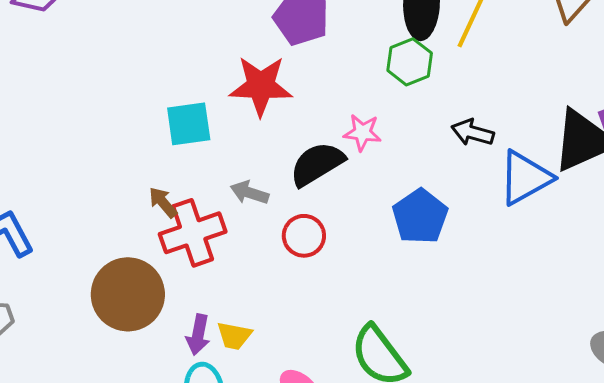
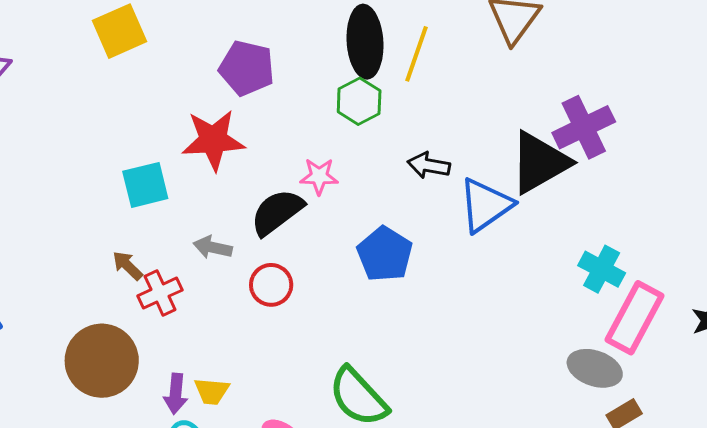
red cross: (193, 233) -> (160, 293), size x0.7

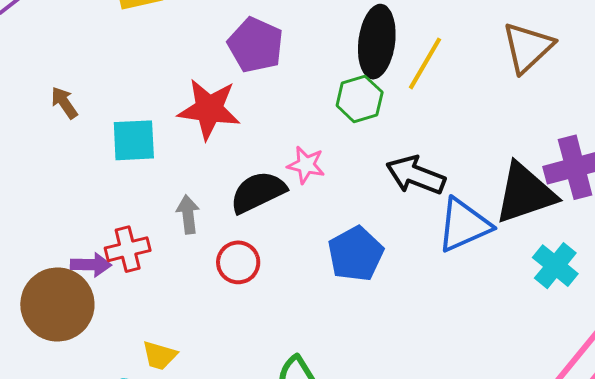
black arrow: (429, 165) -> (416, 175), size x1.4
gray arrow: (213, 247) -> (188, 214), turned 60
brown arrow: (127, 266) -> (64, 103), moved
cyan cross: (602, 269) -> (555, 266), moved
purple arrow: (176, 394) -> (91, 265), moved, turned -105

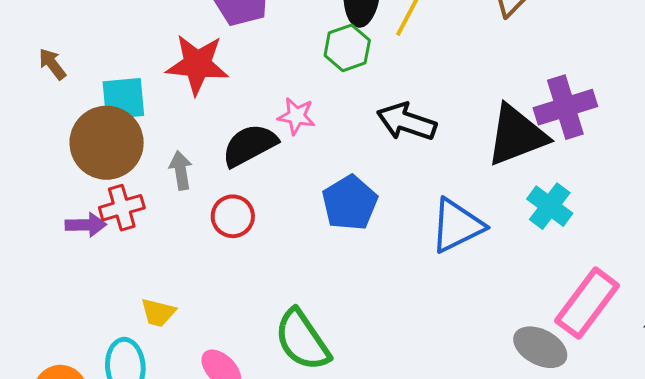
blue triangle: (464, 225) -> (457, 226), moved
brown circle: (57, 304) -> (107, 143), moved

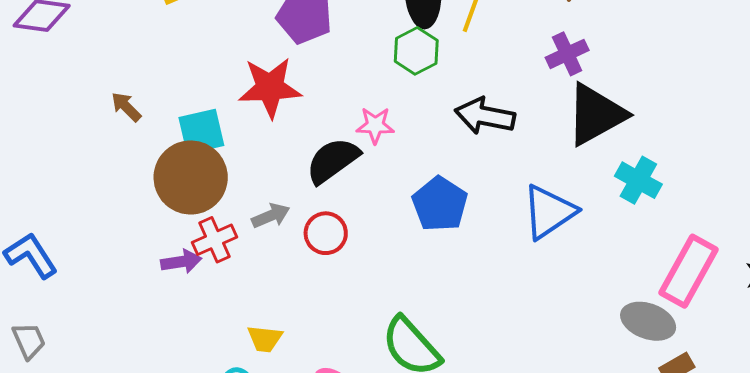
purple cross: (565, 107) -> (567, 54), moved, size x0.7
gray arrow: (181, 170) -> (271, 216), moved, turned 84

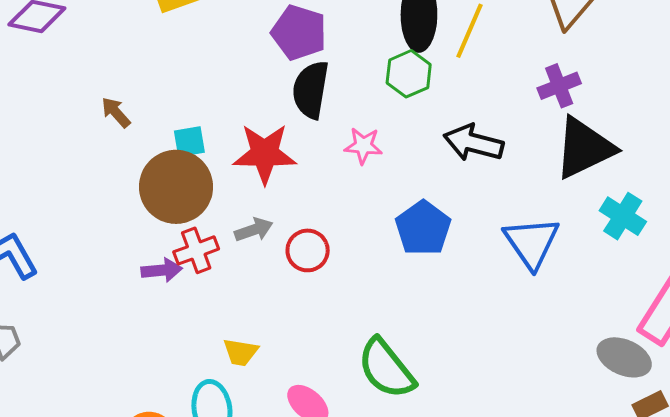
red star: (270, 88) -> (265, 154), moved
cyan square: (201, 132) -> (189, 142), size x0.7
black semicircle: (333, 161) -> (311, 90), moved, turned -48
blue triangle: (549, 212) -> (532, 242), turned -34

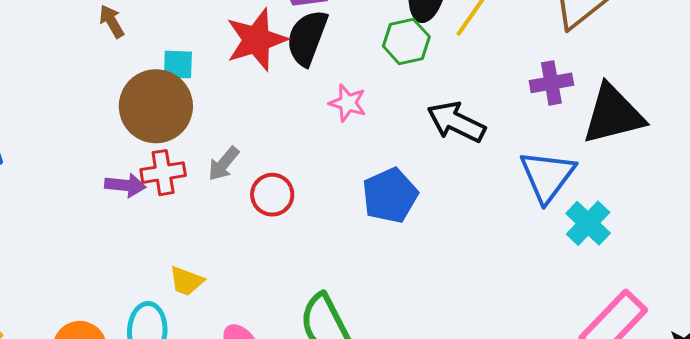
black triangle: (584, 148) -> (613, 114), moved
red star: (265, 154) -> (256, 40), moved, turned -30
gray arrow: (254, 230) -> (224, 164), turned 138
blue triangle: (532, 242) -> (547, 176), moved

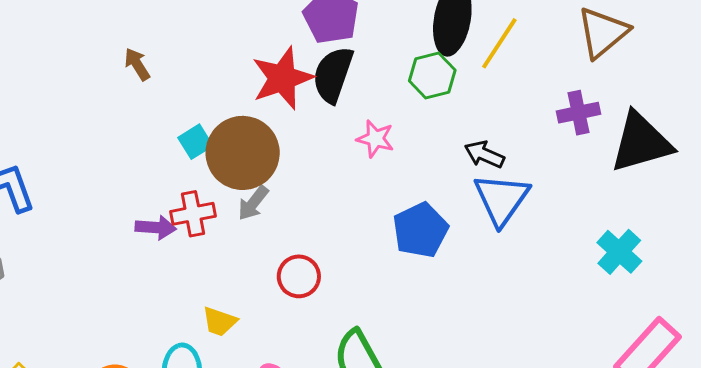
cyan square: (178, 65) -> (195, 142), moved, turned -32
brown circle: (156, 106) -> (243, 153), moved
black arrow: (456, 122) -> (484, 154), size x0.7
blue triangle: (547, 176) -> (502, 199), moved
red circle: (272, 195) -> (299, 276), moved

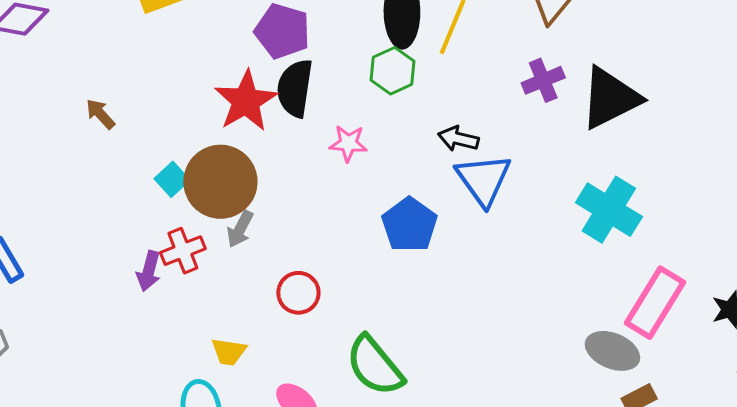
purple arrow: (156, 227) -> (149, 271), turned 111
cyan cross: (619, 252) -> (609, 210), size x1.4

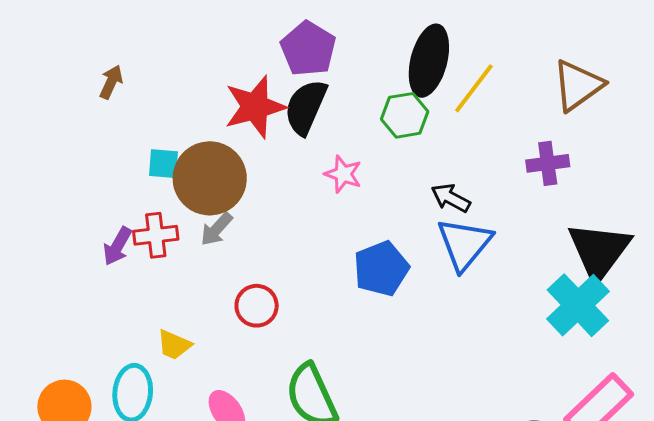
black triangle: (610, 98) -> (599, 251), moved, turned -42
brown arrow: (100, 114) -> (111, 82), turned 52
cyan square: (172, 179) -> (164, 164), turned 32

